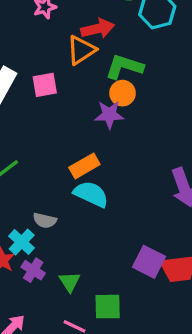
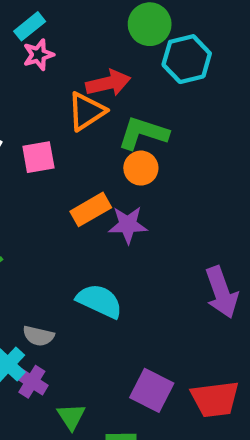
purple star: (109, 115) -> (128, 225), moved
orange rectangle: (84, 166) -> (91, 209), moved
purple square: (149, 262) -> (152, 390), moved
purple cross: (33, 270) -> (32, 382), moved

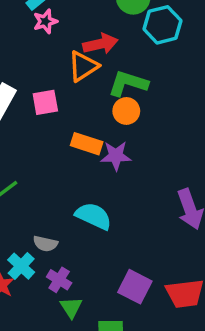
orange rectangle: (91, 209) -> (87, 144), turned 48
purple cross: (32, 382) -> (59, 280), moved

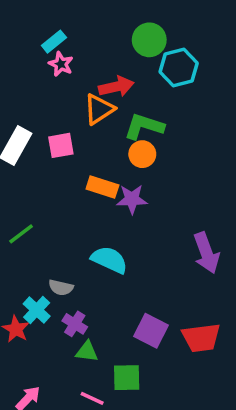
pink star: (45, 21) -> (61, 64), turned -30
green triangle: (71, 307) -> (87, 352), turned -50

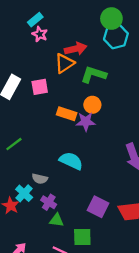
green circle: (149, 40) -> (111, 19), moved
orange circle: (142, 154) -> (92, 105), moved

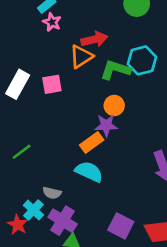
cyan hexagon: (116, 36) -> (142, 60), moved
orange rectangle: (67, 114) -> (92, 143), moved, turned -54
purple cross: (49, 202) -> (63, 221), size x1.5

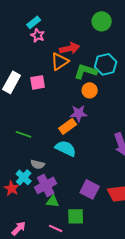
orange circle: (114, 105) -> (90, 90), moved
green line: (22, 152) -> (24, 134), moved, turned 56
purple cross: (63, 221) -> (46, 185), turned 30

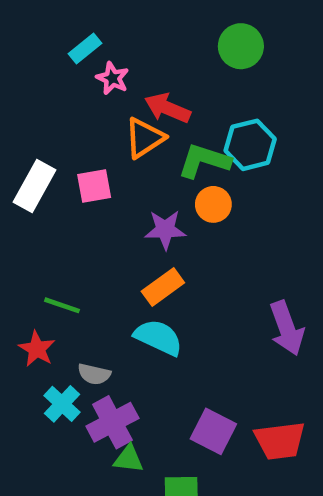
pink star: (38, 35) -> (112, 78), moved
red arrow: (70, 48) -> (168, 108), turned -144
purple star: (79, 113) -> (165, 230), moved
red star: (12, 188) -> (37, 349), moved

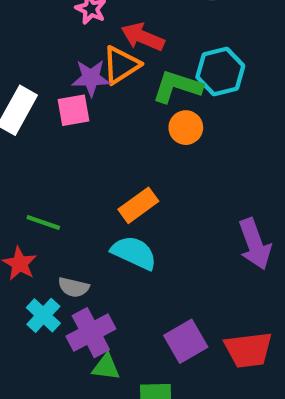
purple star: (165, 230) -> (91, 78), moved
purple square: (213, 431) -> (186, 341), turned 33

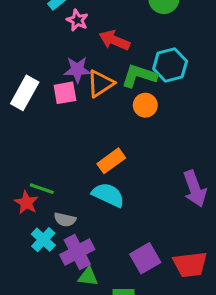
orange triangle: (121, 65) -> (100, 84), moved
green line: (43, 223) -> (42, 189), moved

